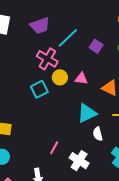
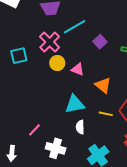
cyan square: (39, 89) -> (19, 56), moved
white cross: (79, 161) -> (56, 148), turned -30

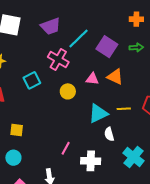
purple square: (100, 42) -> (107, 47), size x1.5
yellow circle: (57, 63) -> (68, 91), moved
orange triangle: (103, 85) -> (115, 77), moved
yellow line: (106, 114) -> (124, 109), moved

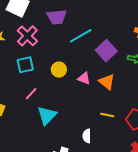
pink cross: (58, 59) -> (27, 36), moved
yellow circle: (68, 91) -> (59, 70), moved
cyan triangle: (98, 113) -> (47, 115), moved, turned -35
pink line: (66, 148) -> (31, 94), moved

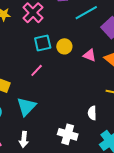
cyan square: (25, 65) -> (43, 43), moved
cyan triangle: (47, 115) -> (26, 107), moved

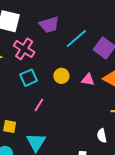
cyan square: (43, 43) -> (29, 78), moved

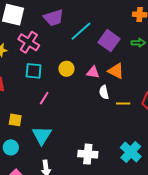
cyan square: (29, 78) -> (34, 71), turned 30
white semicircle: (102, 136) -> (104, 92), moved

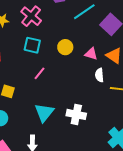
cyan triangle: (42, 135) -> (44, 113), moved
white cross: (88, 154) -> (76, 114), moved

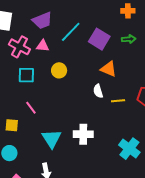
pink triangle: (91, 54) -> (43, 46), moved
pink line: (39, 73) -> (31, 108), moved, turned -64

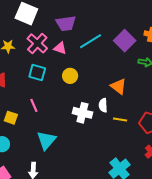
purple square: (99, 39) -> (125, 41), moved
white cross: (83, 134) -> (82, 113), moved

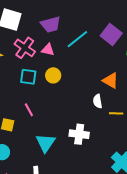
yellow circle: (70, 76) -> (53, 75), moved
white cross: (82, 113) -> (79, 134), moved

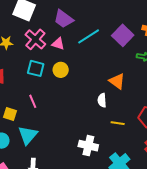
purple trapezoid: (51, 25) -> (64, 19), turned 45
yellow line: (116, 113) -> (118, 123), moved
white cross: (79, 134) -> (88, 146), moved
cyan triangle: (46, 143) -> (28, 135), moved

